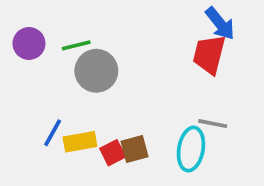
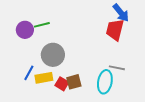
purple circle: (29, 43) -> (25, 30), moved
gray circle: (96, 71) -> (53, 55), moved
red square: (113, 153) -> (62, 84), turned -32

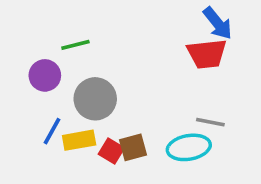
purple circle: (25, 30) -> (45, 75), moved
red trapezoid: (115, 30) -> (207, 54), turned -110
cyan ellipse: (105, 82) -> (189, 147), turned 70

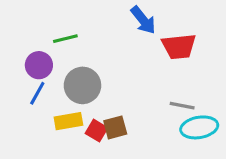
blue arrow: (218, 23) -> (143, 20), moved
blue line: (52, 131) -> (37, 93), moved
cyan ellipse: (189, 147) -> (199, 127), moved

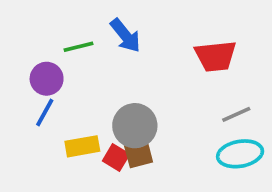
blue arrow: (143, 20) -> (125, 36), moved
gray circle: (82, 85) -> (135, 126), moved
gray line: (182, 106) -> (236, 114), moved, turned -35

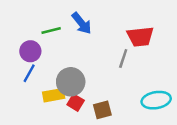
gray line: (236, 114) -> (123, 59), moved, turned -48
gray circle: (135, 126) -> (71, 82), moved
brown square: (139, 154) -> (102, 110), moved

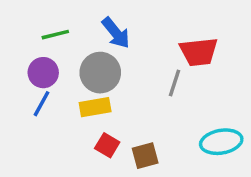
green line: (51, 30) -> (55, 35), moved
gray circle: (71, 82) -> (100, 73), moved
yellow rectangle: (54, 95) -> (95, 107), moved

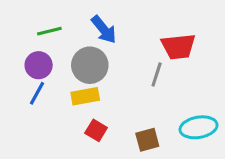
brown square: (145, 156) -> (147, 140), moved

